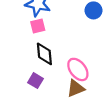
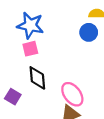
purple square: (36, 81) -> (13, 97), moved

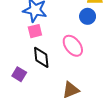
pink ellipse: (72, 94) -> (73, 46), moved

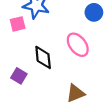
pink square: (35, 31) -> (18, 24), moved

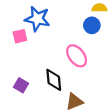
black diamond: (43, 57) -> (54, 80), moved

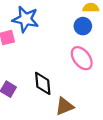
pink ellipse: (77, 56) -> (82, 58), moved

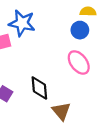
brown triangle: (65, 106) -> (61, 111), turned -48

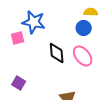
black diamond: (39, 88) -> (57, 53), moved

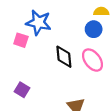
pink square: (18, 38) -> (21, 40), turned 32

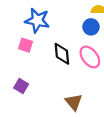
pink square: (21, 40) -> (25, 45), moved

